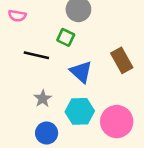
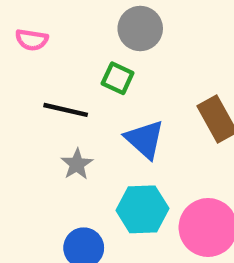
gray star: (43, 99) -> (77, 164), moved

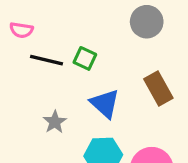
gray circle: (140, 29) -> (147, 22), moved
black line: (66, 110) -> (46, 60), moved

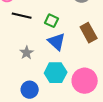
green square: (85, 58) -> (52, 21), moved

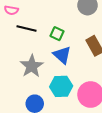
gray star: (27, 53) -> (32, 66), size x1.6

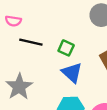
gray star: (32, 66) -> (19, 87), moved

